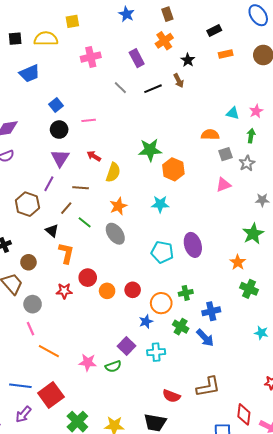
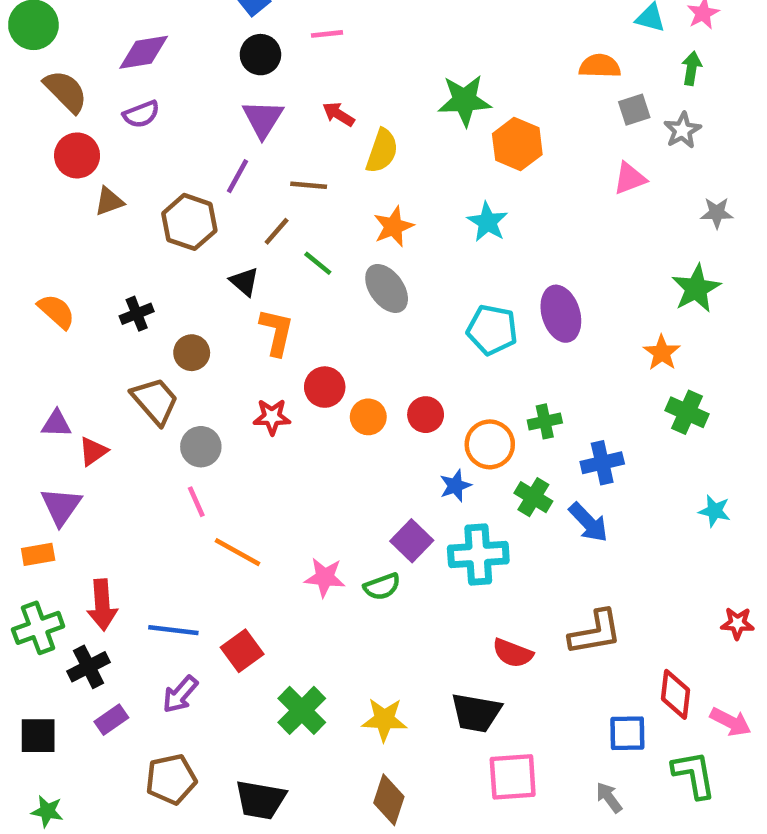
cyan star: (160, 204) -> (487, 222), turned 30
cyan cross: (156, 352) -> (478, 554), size x1.4
red square: (51, 395) -> (242, 651), size x0.7

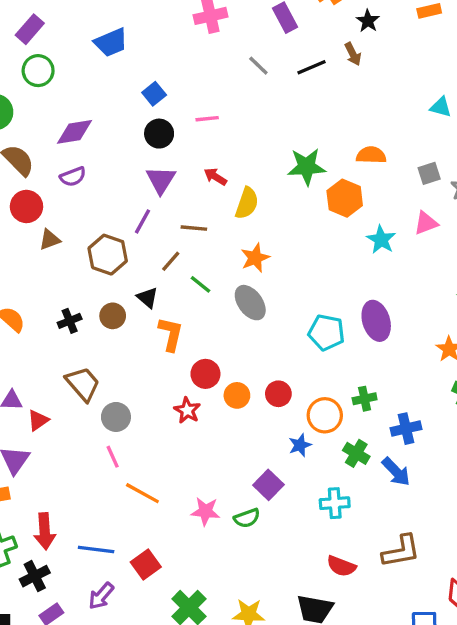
orange semicircle: (600, 66) -> (371, 155), moved
cyan star: (487, 222) -> (381, 240), moved
brown circle: (192, 353) -> (113, 316), moved
red star: (272, 417) -> (187, 410), moved, turned 30
cyan cross: (478, 554) -> (335, 503), moved, size x0.7

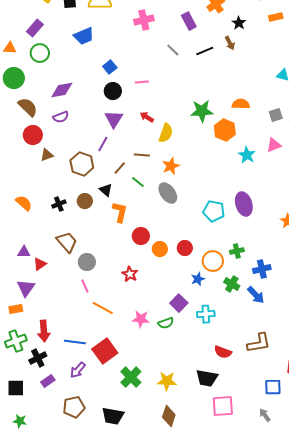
brown line: (194, 228) -> (142, 155), moved
red star: (187, 410) -> (130, 274), moved
cyan cross: (335, 503) -> (206, 314), moved
red square: (146, 564) -> (105, 351), size x1.4

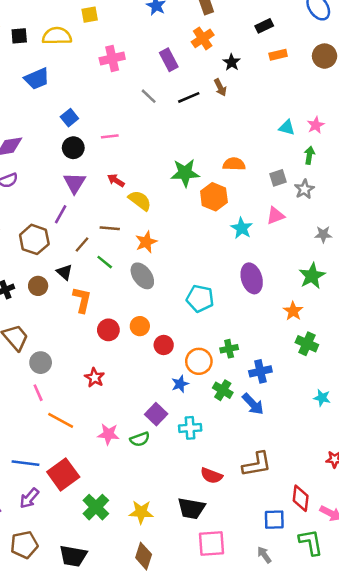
yellow semicircle: (166, 133) -> (140, 200), turned -72
purple ellipse: (244, 204) -> (252, 278), moved
orange circle: (160, 249) -> (140, 326), moved

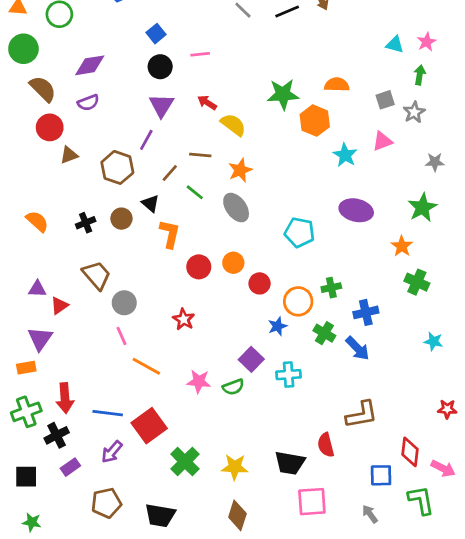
purple ellipse: (252, 278) -> (356, 210), turned -60
red semicircle: (211, 476) -> (326, 445), moved, turned 55

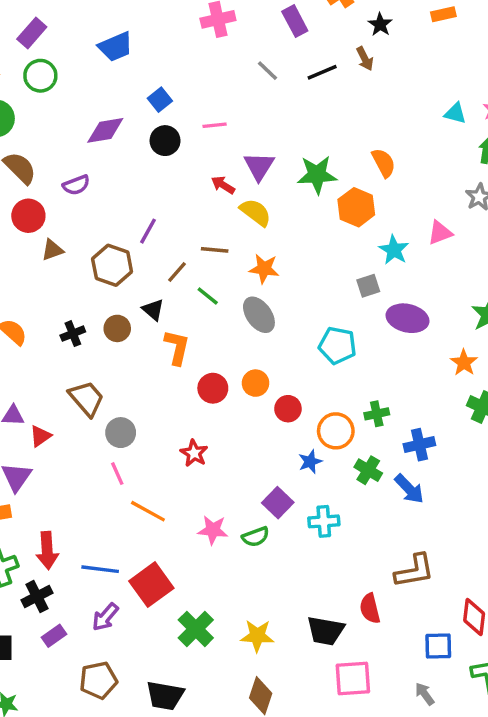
purple diamond: (90, 65) -> (105, 130), moved
orange semicircle: (337, 85) -> (384, 163), turned 60
gray square: (385, 100) -> (368, 286), moved
purple triangle: (162, 105) -> (259, 166), moved
orange star: (240, 170) -> (264, 269), turned 30

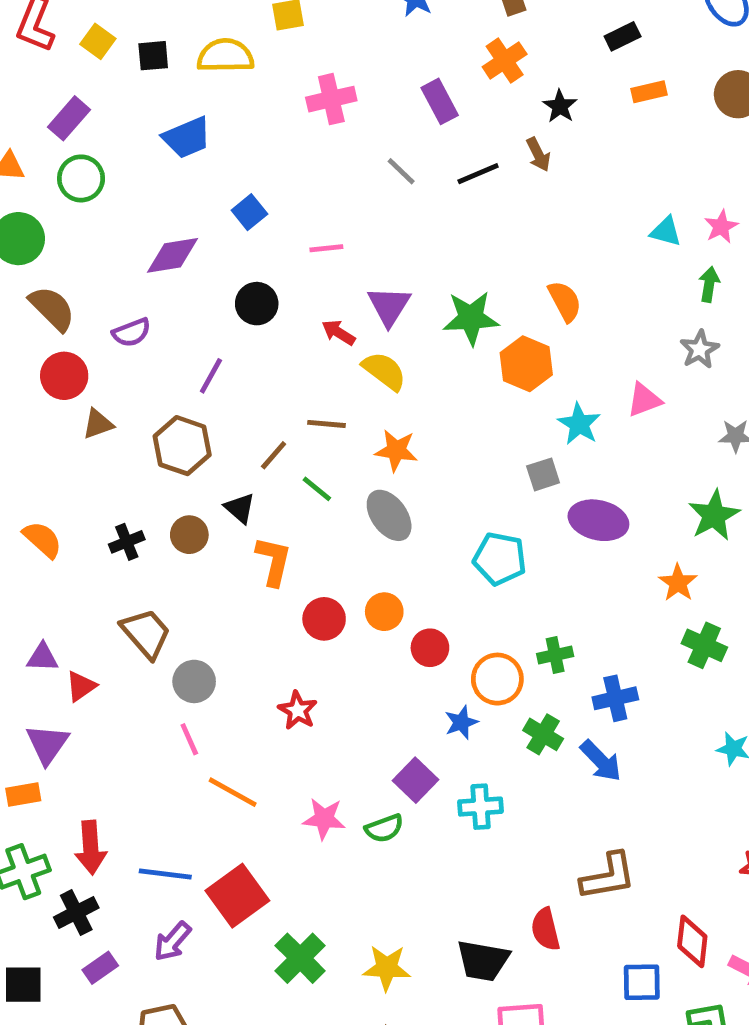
black circle: (165, 141) -> (257, 304), moved
purple line: (148, 231) -> (211, 376), moved

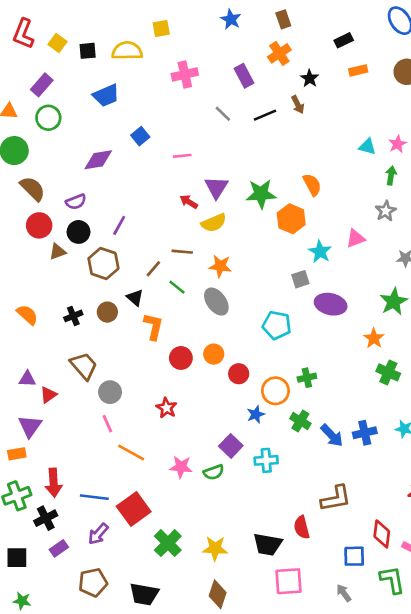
black circle: (257, 304) -> (79, 232), moved
yellow semicircle: (384, 371) -> (214, 223), turned 120
blue cross: (615, 698) -> (365, 433), moved

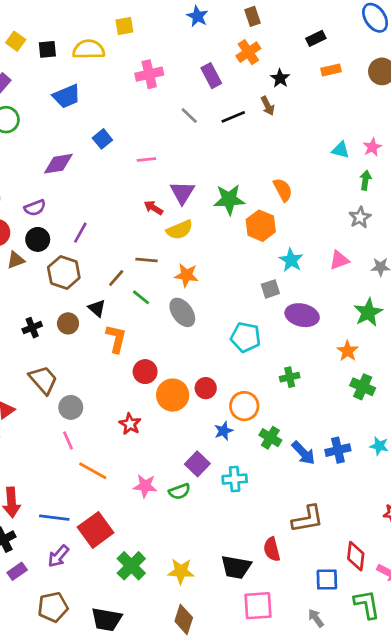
pink triangle: (356, 239) -> (339, 260), moved
orange circle: (214, 354) -> (173, 395), moved, size x1.5
green cross: (307, 378) -> (290, 377), moved

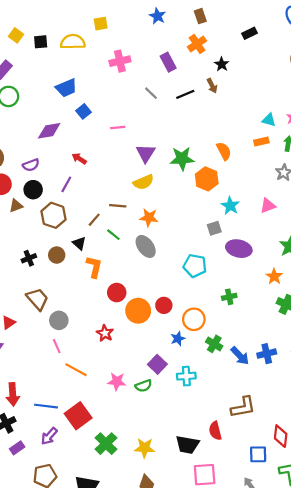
orange rectangle: (331, 70) -> (261, 141), moved
blue trapezoid: (67, 96) -> (66, 88), moved
red arrow: (153, 208) -> (79, 159), moved

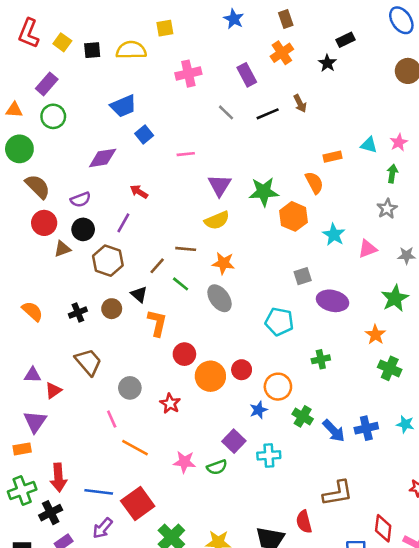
black star: (222, 64) -> (327, 63), moved
orange rectangle: (261, 141) -> (333, 157), moved
cyan star: (230, 206) -> (334, 235), moved
gray circle: (59, 320) -> (130, 388), moved

